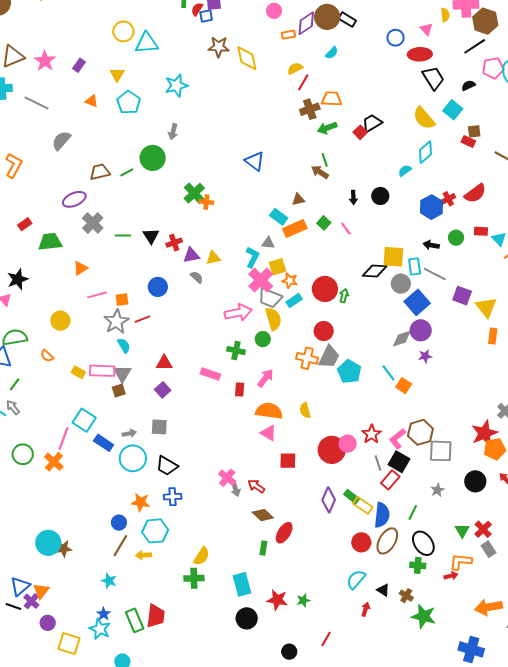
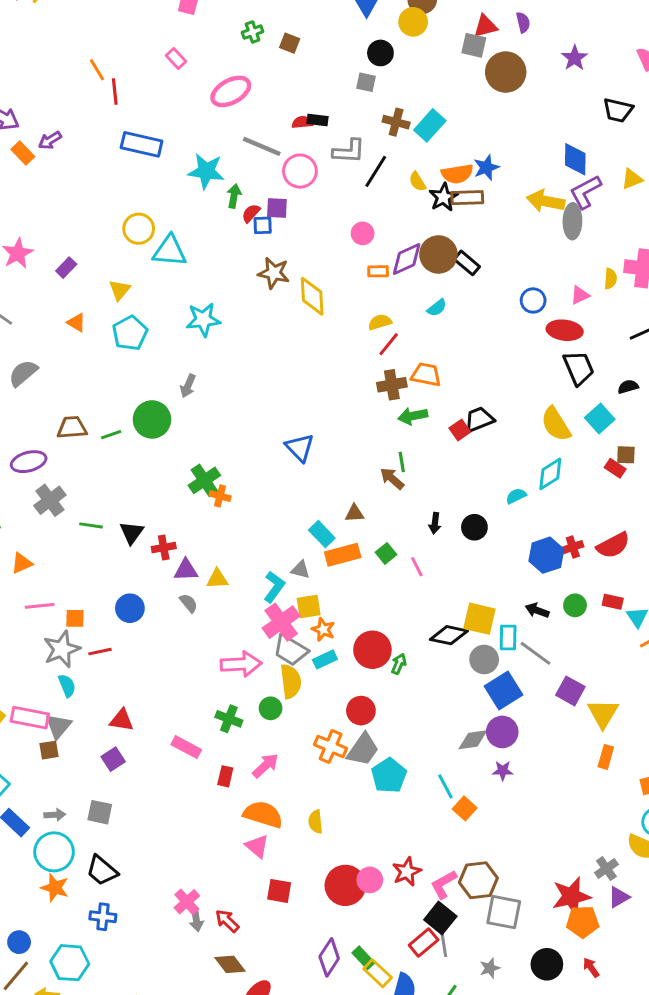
pink triangle: (426, 29) -> (580, 295), turned 40
gray line: (378, 463) -> (444, 945), moved
orange star: (141, 502) -> (55, 888), moved

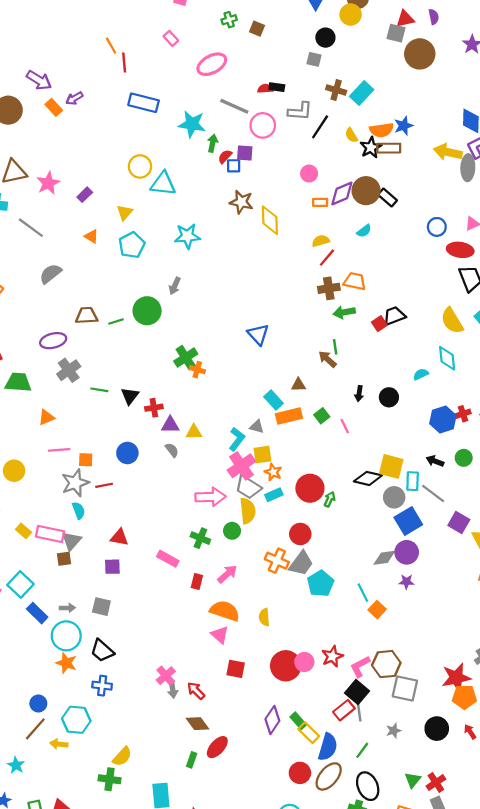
cyan diamond: (550, 474) -> (447, 358), turned -65
purple square: (113, 759) -> (112, 567), turned 30

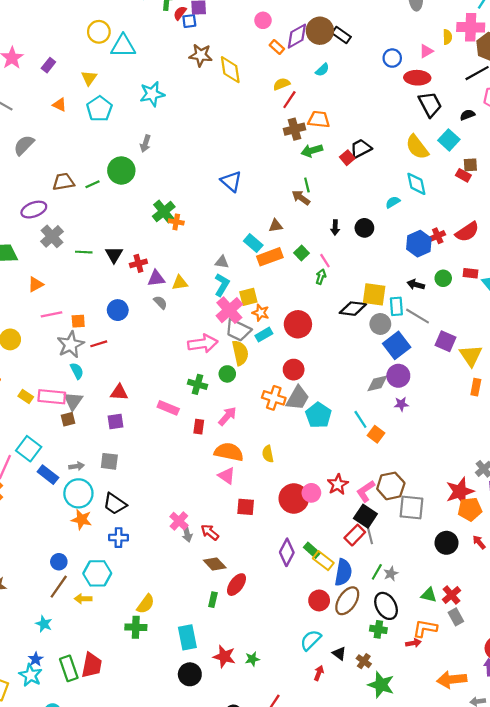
orange rectangle: (320, 202) -> (277, 47), turned 48
gray triangle: (257, 427) -> (222, 262), moved
green arrow: (330, 499) -> (321, 277), moved
gray star: (394, 731) -> (391, 574), moved
green triangle: (413, 780) -> (429, 595), turned -49

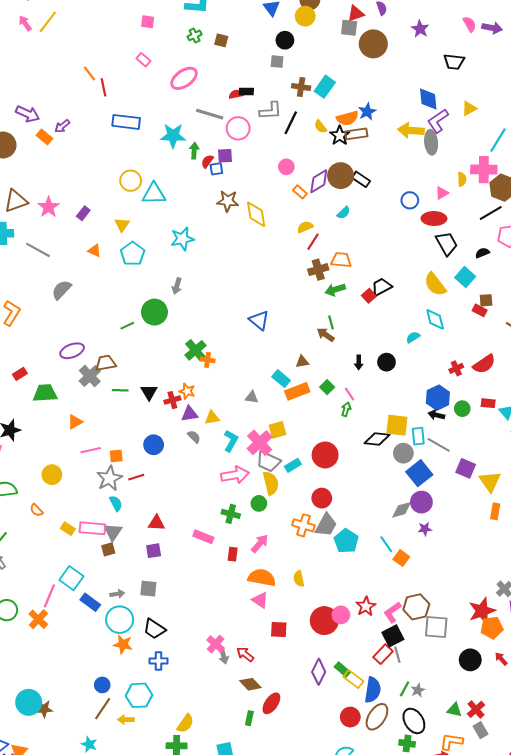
brown trapezoid: (63, 182) -> (106, 363), moved
blue hexagon: (419, 244) -> (438, 398), moved
cyan L-shape: (222, 285) -> (231, 441), moved
orange star: (261, 313) -> (187, 391), moved
black square: (365, 516) -> (393, 636), turned 30

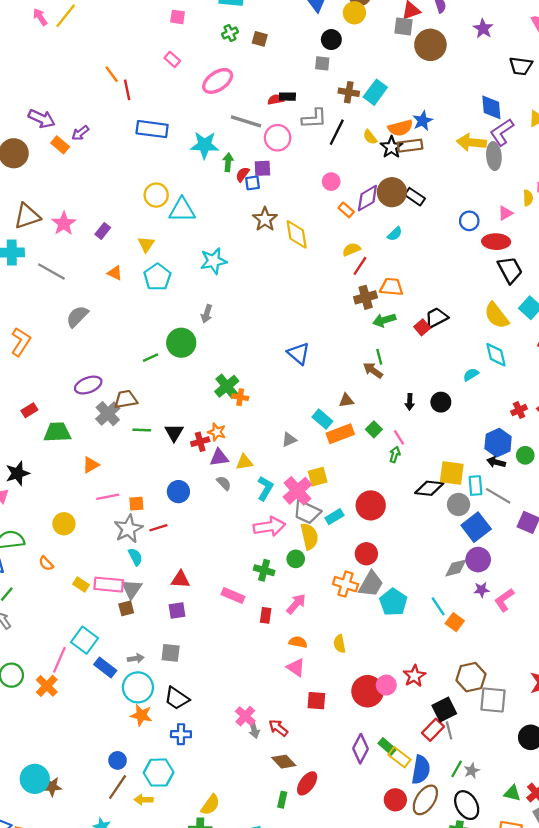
brown star: (228, 201) -> (265, 219), turned 30
gray triangle: (252, 397) -> (289, 440), turned -32
orange semicircle: (262, 578) -> (298, 642), size x0.6
pink L-shape: (392, 612) -> (504, 600), moved

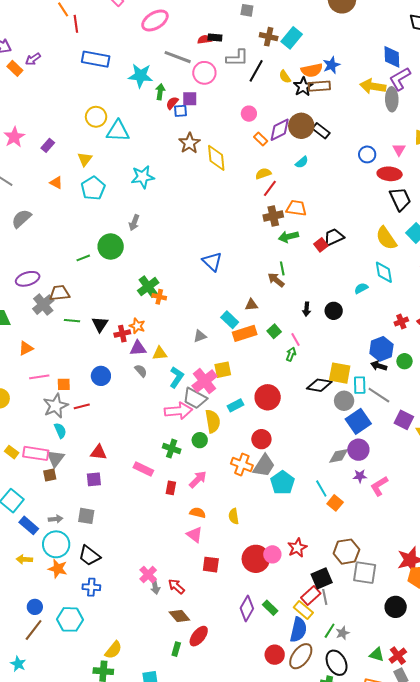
pink triangle: (505, 213) -> (399, 150), turned -32
gray trapezoid: (307, 512) -> (195, 398), moved
yellow rectangle: (399, 757) -> (303, 610), moved
yellow arrow: (144, 800) -> (24, 559), moved

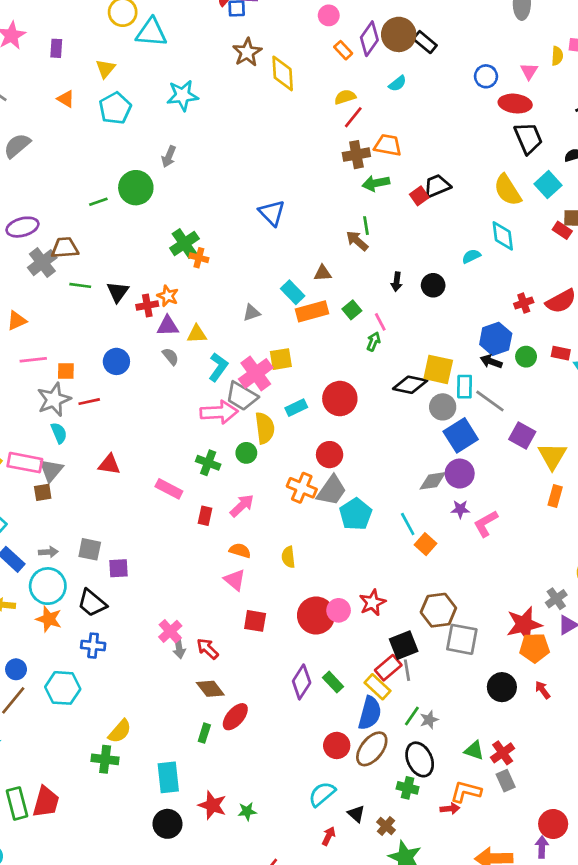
purple diamond: (280, 130) -> (369, 39), turned -30
purple rectangle: (48, 145) -> (56, 48), turned -40
purple square: (94, 479) -> (119, 568), moved

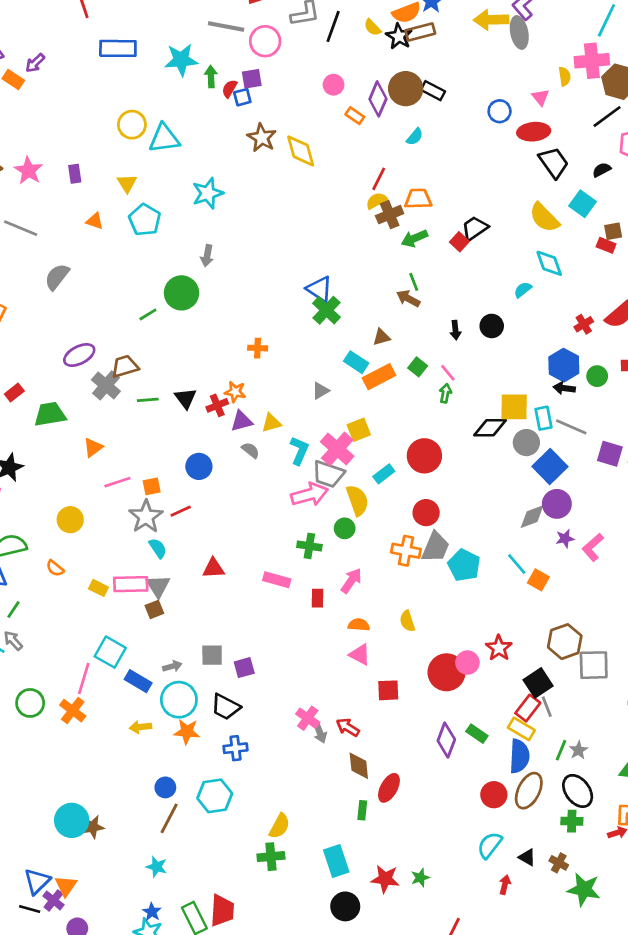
yellow semicircle: (345, 97) -> (376, 201), moved
green cross: (184, 243) -> (326, 310), moved
brown diamond: (210, 689) -> (359, 766), turned 44

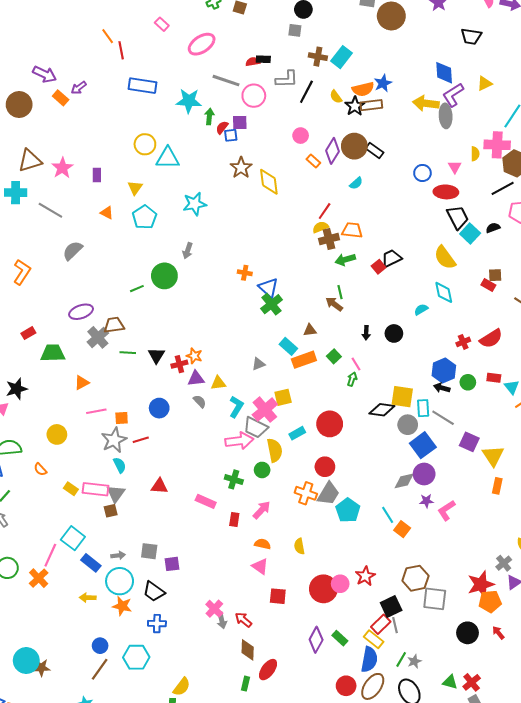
cyan square: (583, 204) -> (470, 234), moved
orange cross: (258, 348) -> (245, 273), moved

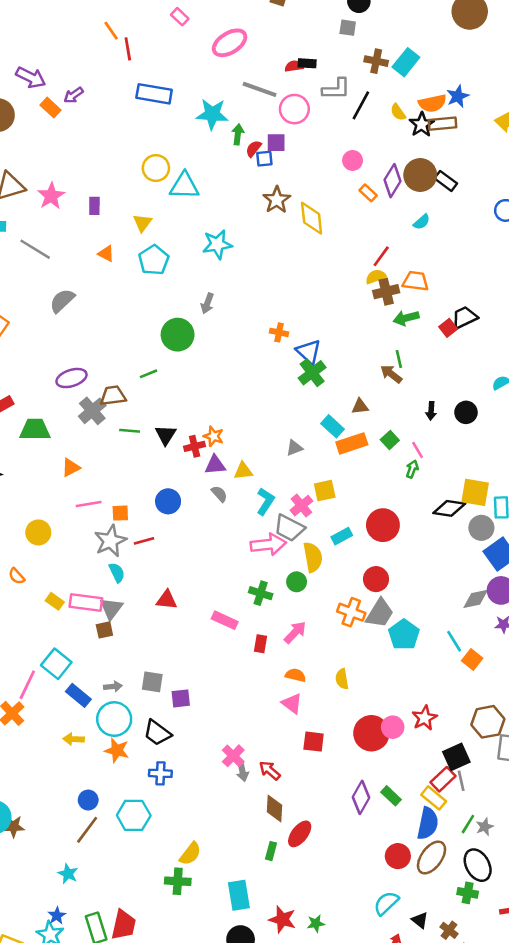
green line: (137, 289) -> (148, 374), moved
pink cross: (265, 410) -> (301, 506), size x0.7

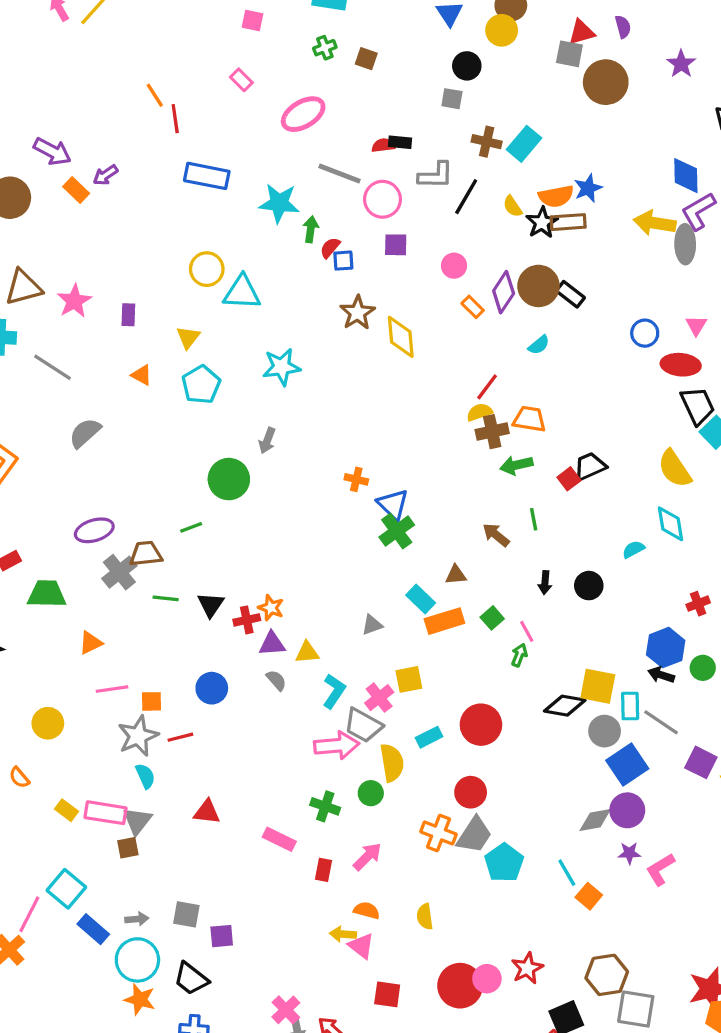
purple square: (276, 143) -> (396, 245), moved
green line: (399, 359) -> (534, 519), moved
yellow arrow: (74, 739) -> (343, 934), moved

